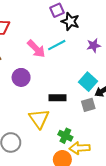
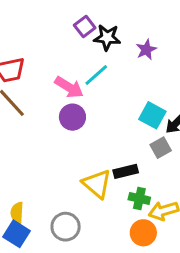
purple star: (94, 45) -> (146, 50), moved
purple circle: (21, 77) -> (72, 117), moved
black rectangle: (58, 98) -> (126, 171), moved

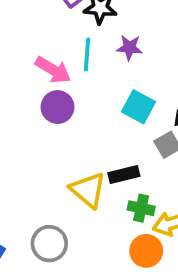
purple star: (146, 50) -> (129, 48), moved, turned 30
cyan line: (96, 75) -> (87, 55), turned -44
cyan square: (152, 115) -> (138, 107), moved

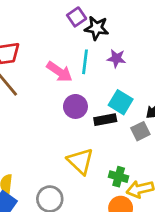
purple circle: (57, 107) -> (75, 106), moved
black rectangle: (124, 174) -> (105, 120), moved

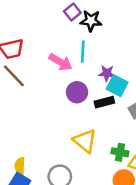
purple star: (116, 58) -> (107, 73), moved

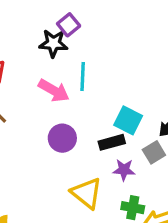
black star: (91, 21) -> (53, 43), moved
purple star: (107, 73) -> (124, 170), moved
purple circle: (77, 92) -> (62, 138), moved

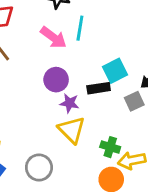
cyan square: (128, 120) -> (115, 71), turned 30
purple star: (124, 170) -> (69, 103), moved

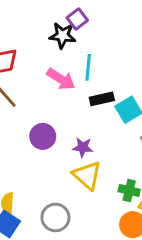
purple circle: (56, 80) -> (43, 136), moved
black rectangle: (99, 88) -> (102, 99), moved

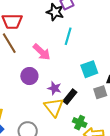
pink arrow: (61, 79) -> (42, 52), moved
black rectangle: (102, 99) -> (70, 97), moved, turned -49

